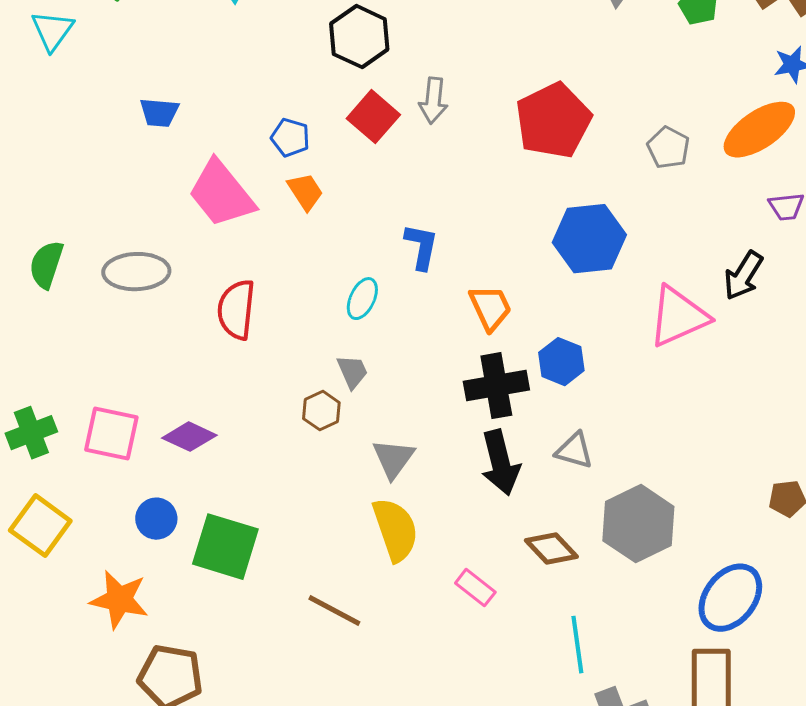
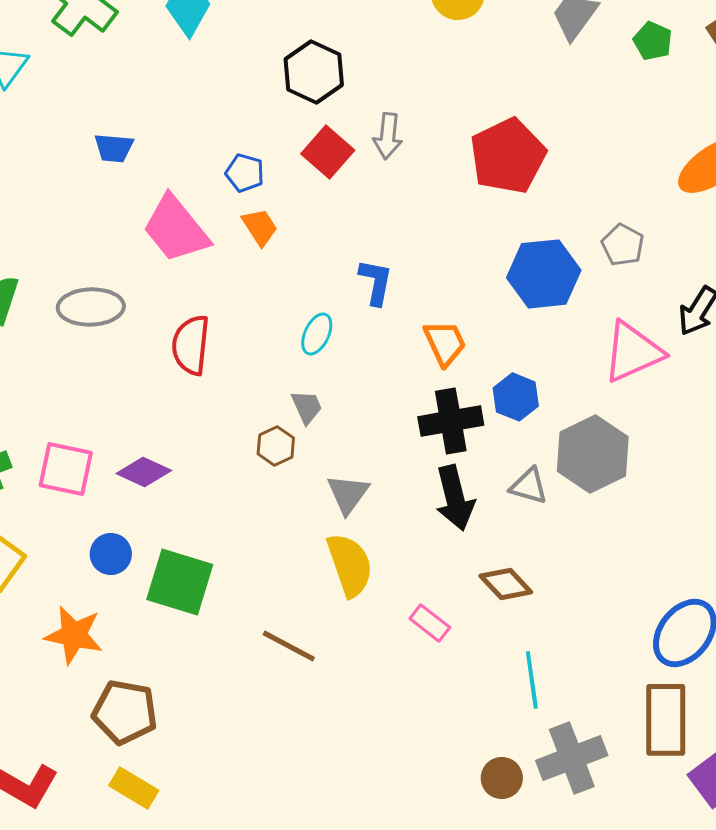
gray pentagon: (668, 148) -> (623, 245), moved
gray hexagon: (638, 524) -> (593, 454), moved

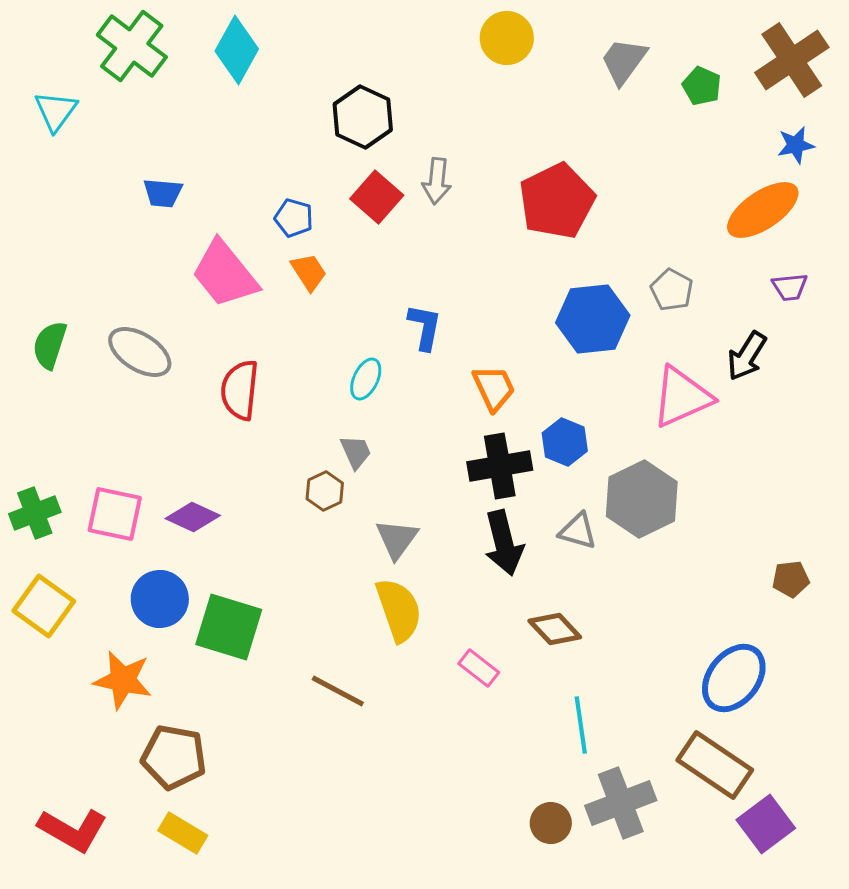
gray ellipse: (91, 307) -> (140, 352), turned 34
blue circle: (111, 554) -> (160, 599), size x1.4
brown rectangle: (666, 720) -> (715, 765), turned -56

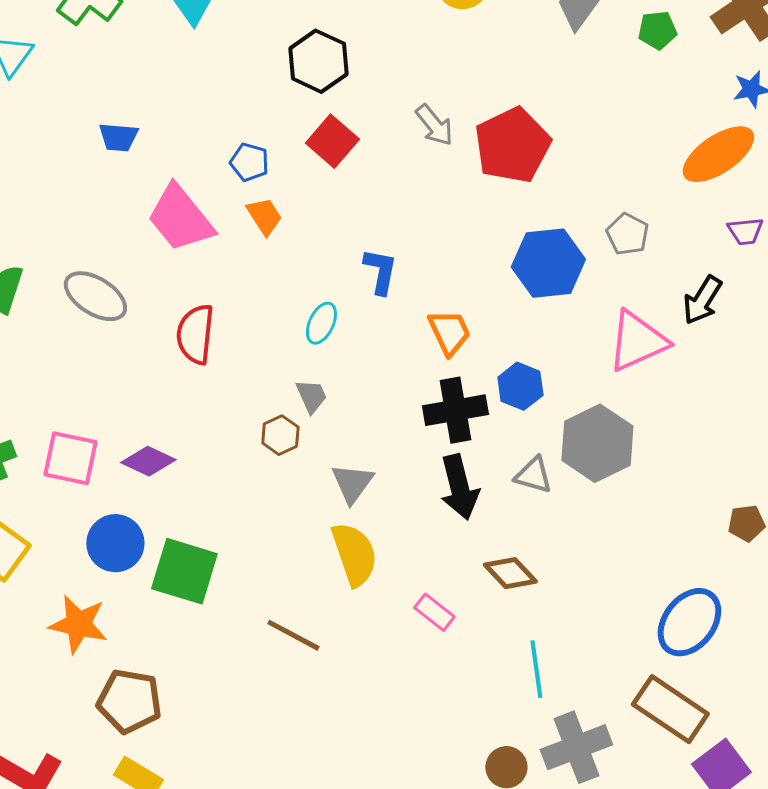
green pentagon: (702, 86) -> (657, 30), turned -30
gray arrow: (437, 181) -> (434, 125), moved, turned -45

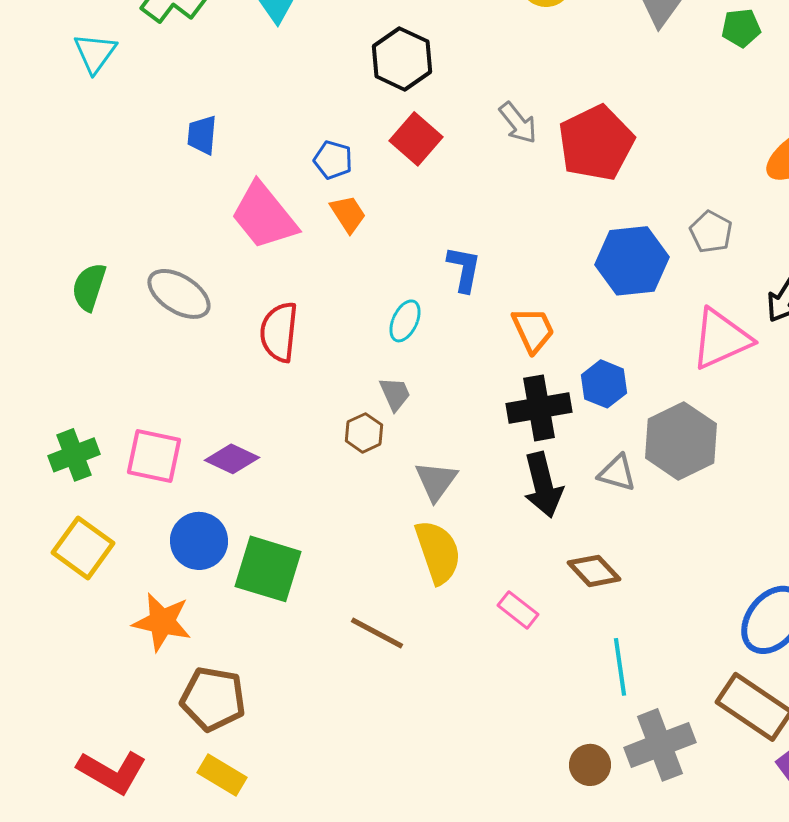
blue trapezoid: (118, 137) -> (202, 135), turned 90

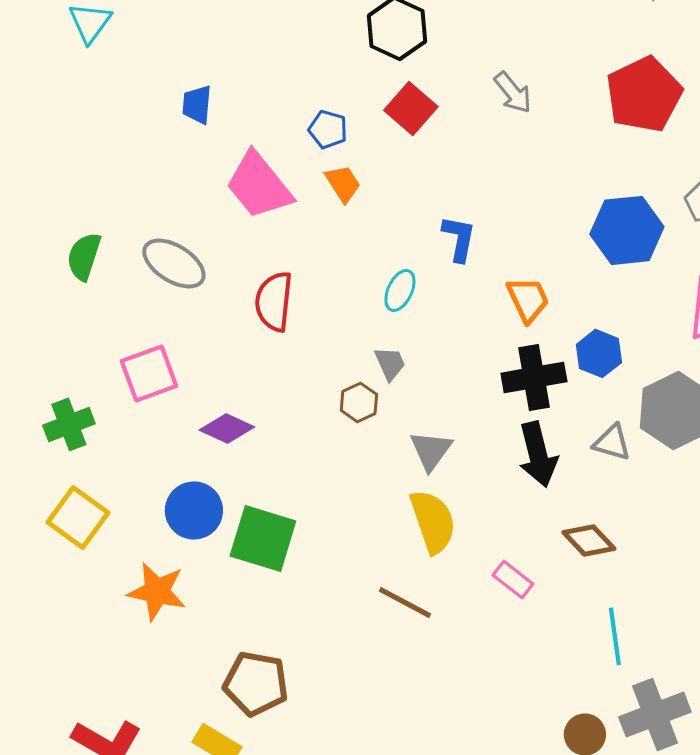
red pentagon: (596, 143) -> (644, 94), moved
pink square: (154, 456) -> (149, 373), moved, turned -32
brown line: (377, 633) -> (405, 602), moved
brown pentagon: (213, 699) -> (256, 683), moved

